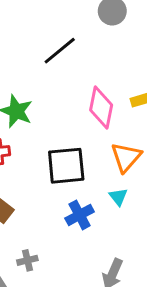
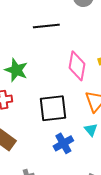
black line: (60, 51) -> (46, 26), turned 35

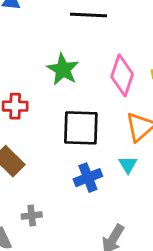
green star: (16, 70) -> (63, 69), moved

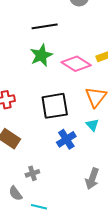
green star: (63, 69) -> (41, 55), moved, turned 30
pink diamond: (122, 75) -> (76, 64), turned -64

